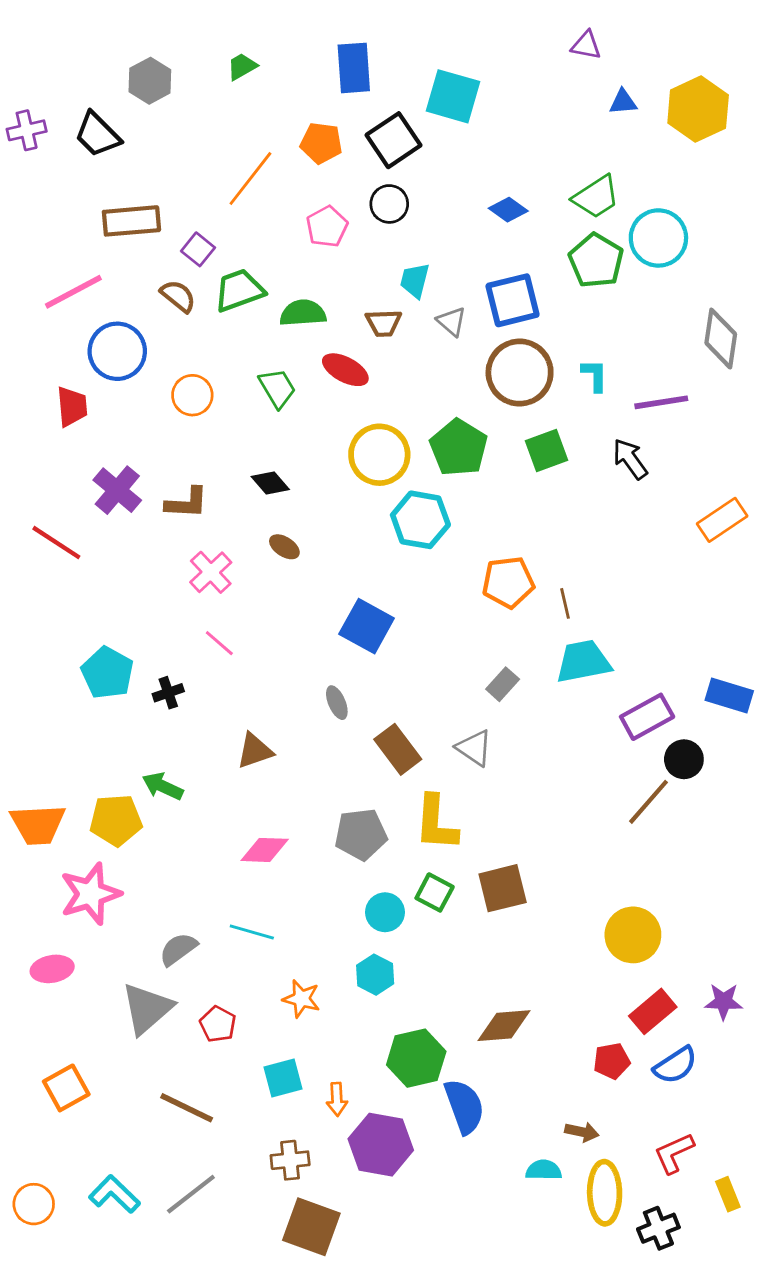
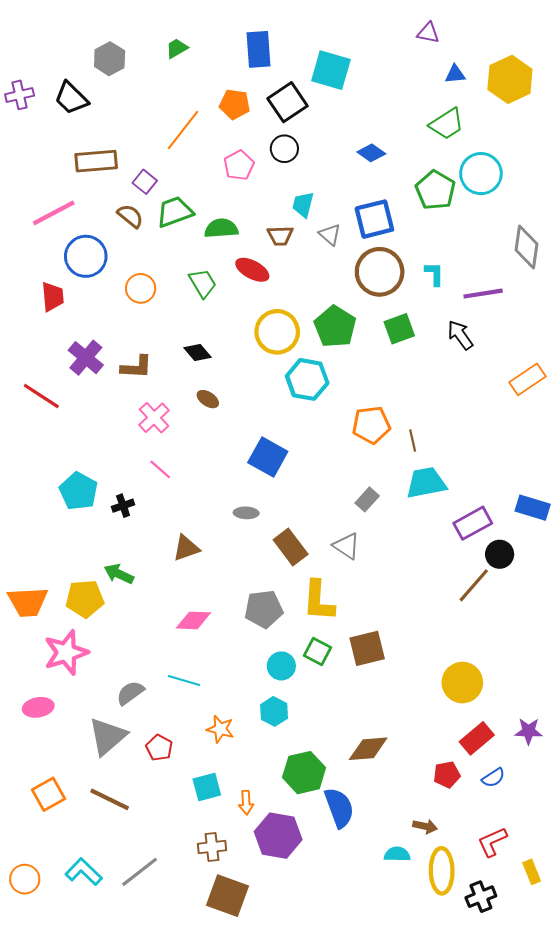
green trapezoid: (596, 197) -> (447, 124), moved
gray ellipse: (337, 703) -> (246, 513), turned -65
blue semicircle: (675, 1065) -> (493, 778), size x0.7
brown line: (187, 1108) -> (110, 799), moved

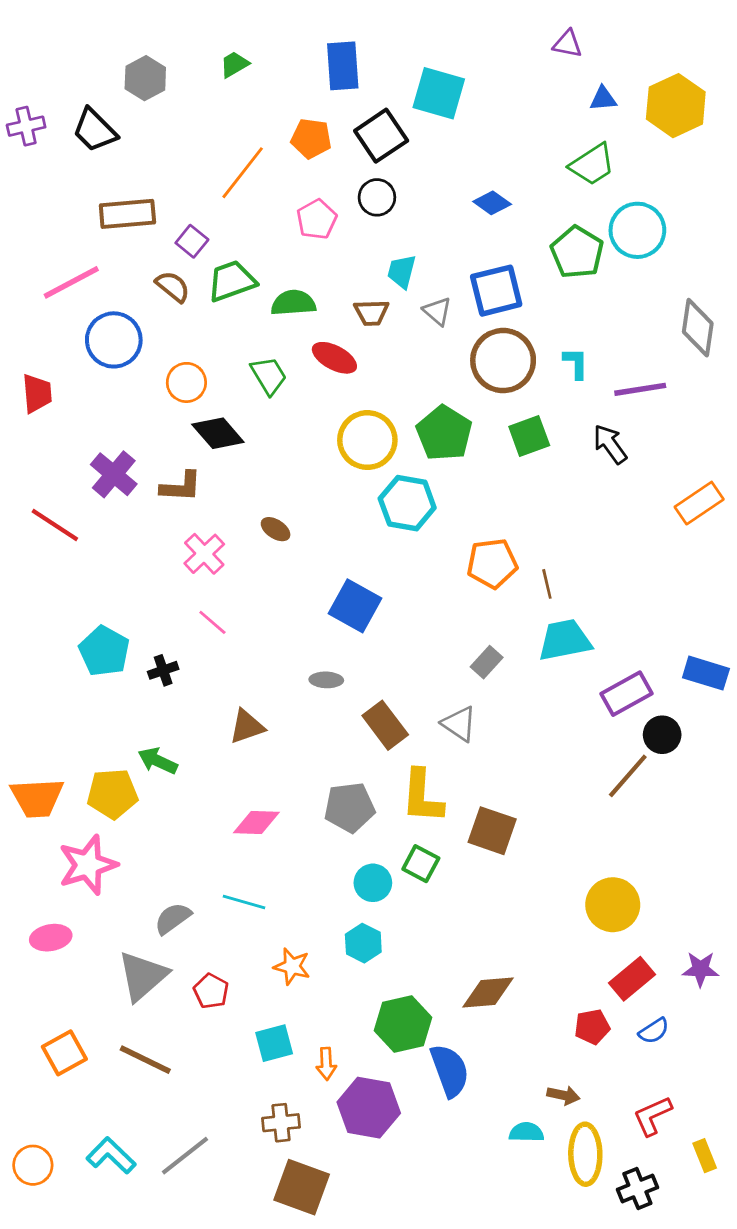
red trapezoid: (53, 297) -> (37, 393), moved
black diamond: (197, 353) -> (218, 433), moved, size x1.4
brown square: (367, 648) -> (492, 831), moved, turned 33

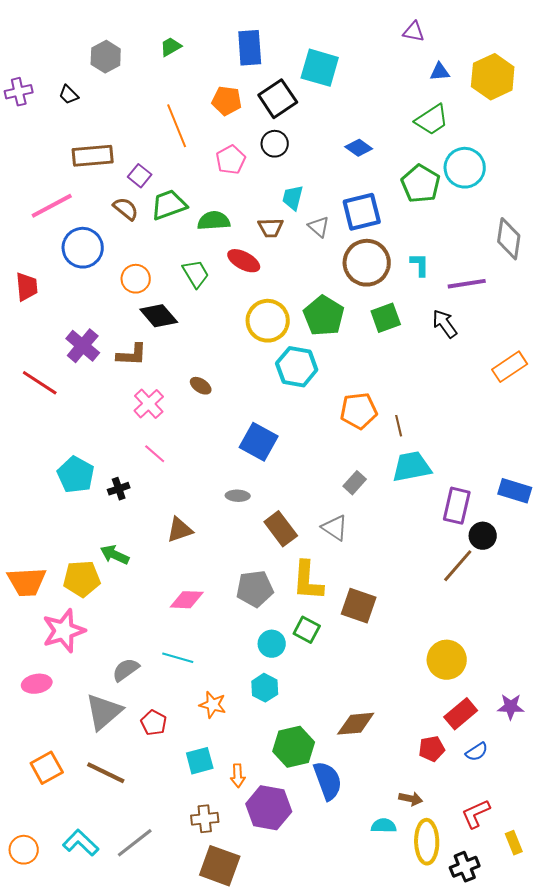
black trapezoid: (95, 130) -> (69, 95), size x0.6
orange line: (243, 173) -> (177, 126), turned -60
purple rectangle: (626, 694) -> (457, 506), turned -48

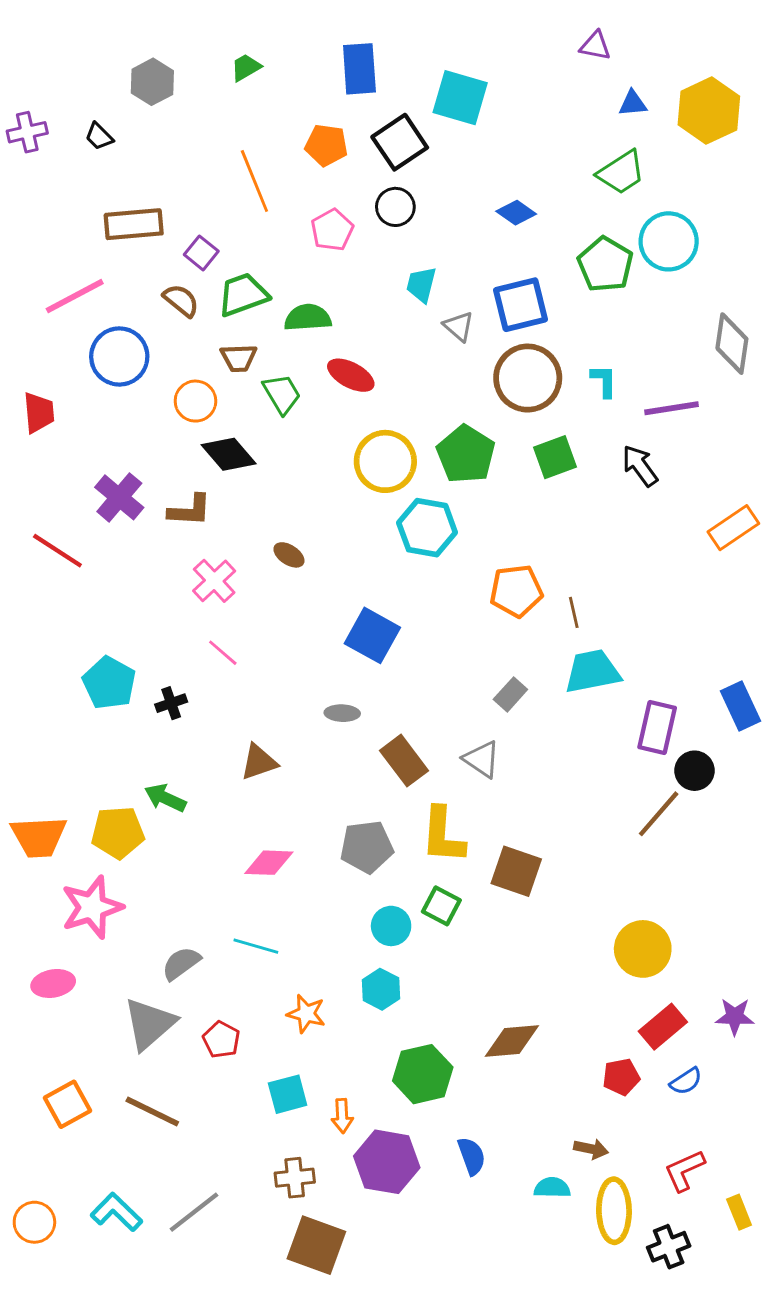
brown trapezoid: (271, 228) -> (239, 358), moved
blue rectangle: (515, 491) -> (741, 706), turned 48
blue semicircle: (328, 781) -> (472, 1156), moved, size x0.7

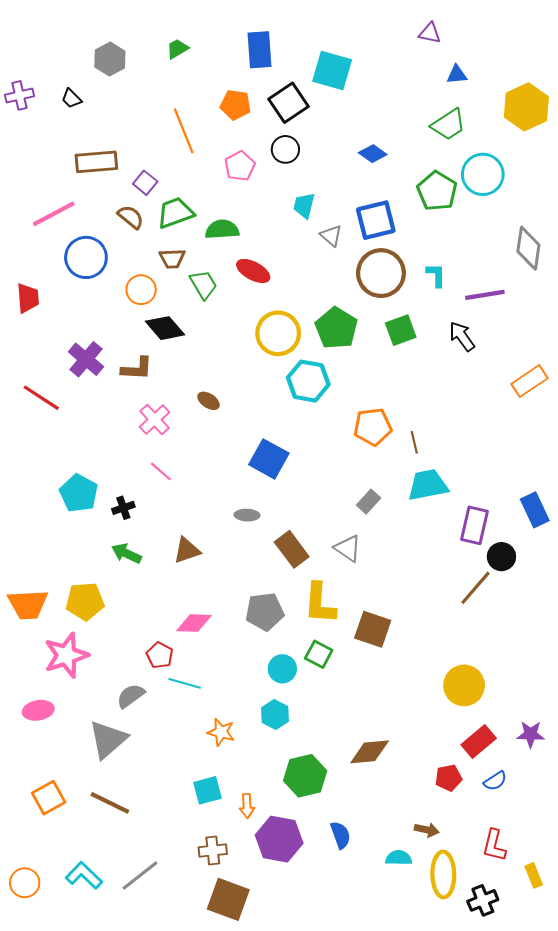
yellow hexagon: (709, 111) -> (526, 107), moved
green arrow: (165, 798) -> (126, 553), moved
red pentagon: (221, 1040) -> (160, 655), moved
red L-shape: (684, 1170) -> (494, 845), turned -52

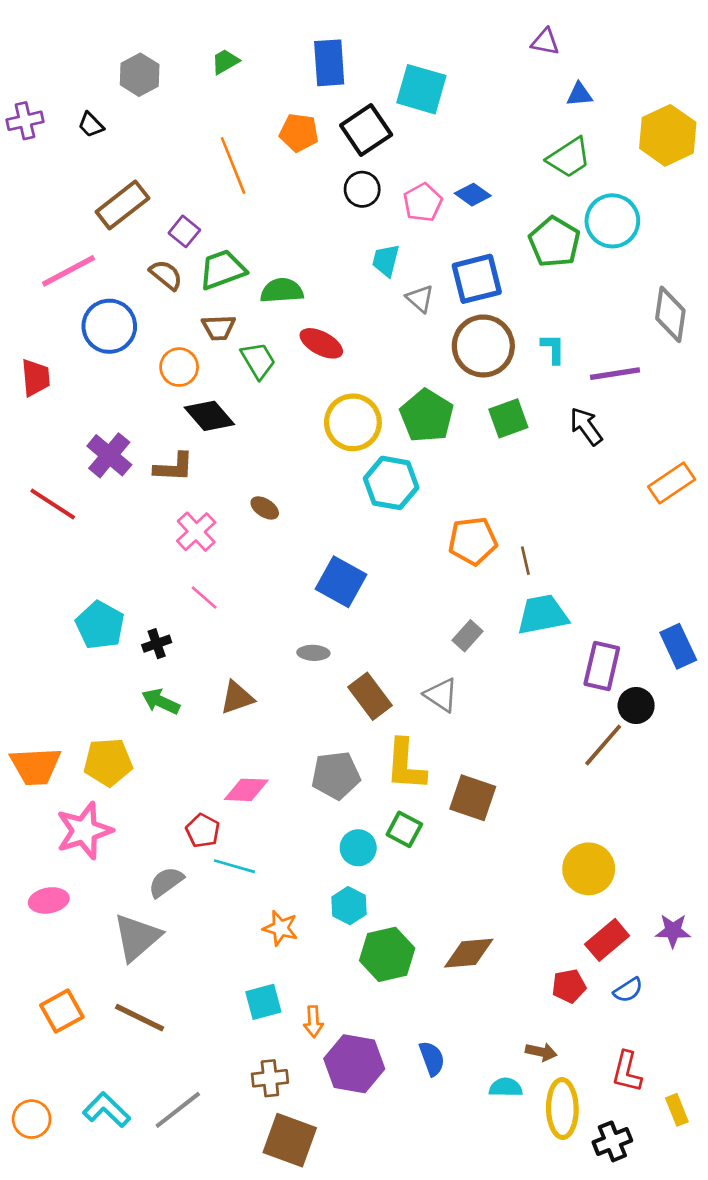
brown rectangle: (96, 162) -> (122, 205), turned -33
pink pentagon: (240, 166) -> (423, 202), moved
green hexagon: (305, 776) -> (387, 954), moved

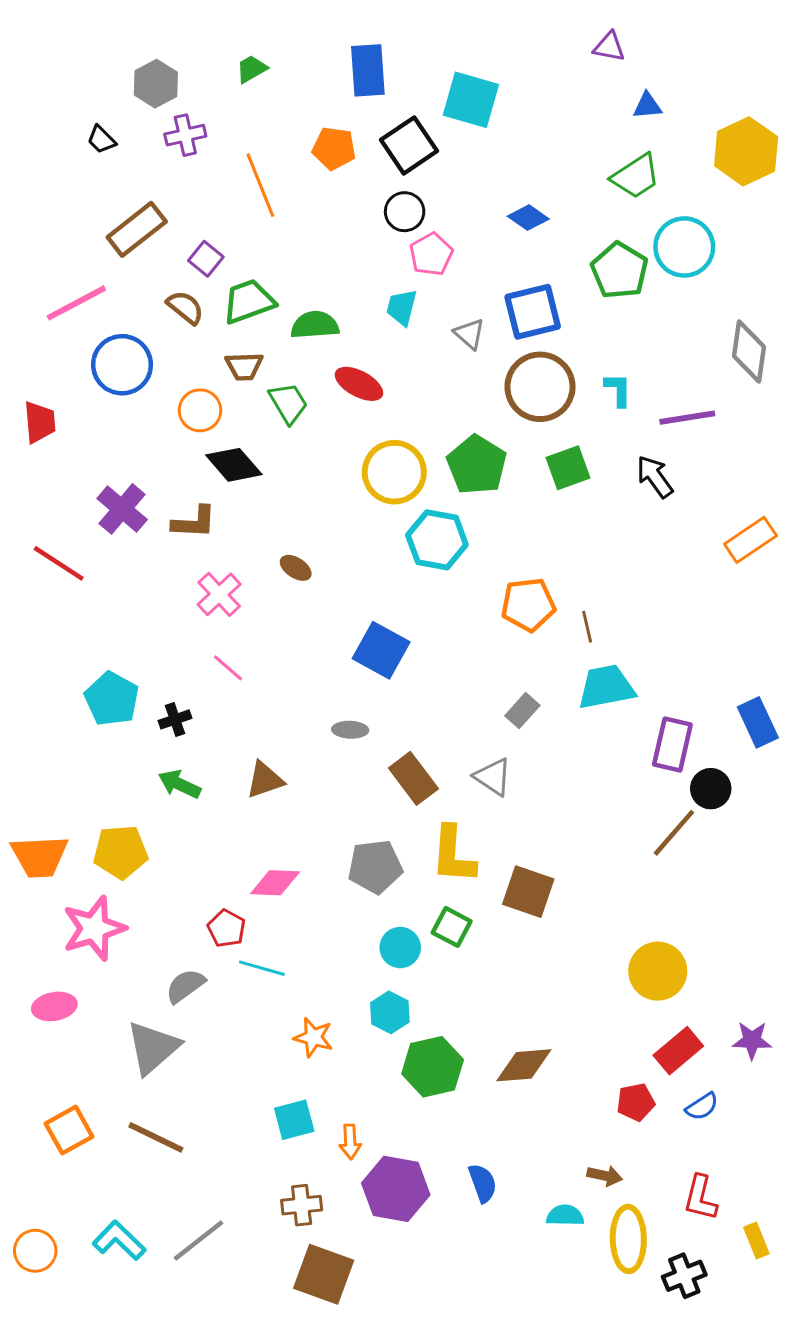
purple cross: (25, 121) -> (185, 135), moved
pink pentagon: (423, 202) -> (431, 254), moved
cyan trapezoid: (386, 260) -> (402, 307), moved

